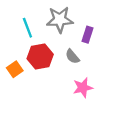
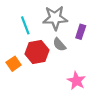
gray semicircle: (72, 56) -> (59, 45), moved
pink star: (83, 88) -> (76, 81), turned -30

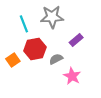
purple rectangle: (81, 32) -> (76, 40), moved, turned 32
gray semicircle: (59, 45) -> (56, 59), moved, turned 104

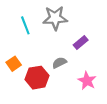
red hexagon: (35, 49) -> (37, 78), moved
pink star: (72, 76) -> (87, 81), moved

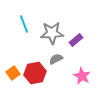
gray star: (55, 18) -> (52, 33), moved
orange square: (14, 64) -> (13, 73), moved

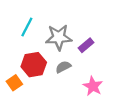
cyan line: (24, 24) -> (27, 27), turned 48
red hexagon: (35, 73) -> (34, 65), moved

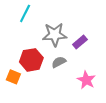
cyan line: (27, 27) -> (25, 13), moved
orange square: (14, 83) -> (13, 77), turned -32

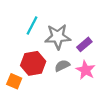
cyan line: (25, 13) -> (32, 26), moved
pink star: (86, 80) -> (86, 70), moved

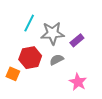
pink star: (86, 70) -> (78, 82), moved

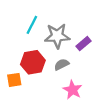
orange square: (13, 74) -> (14, 80), turned -32
pink star: (78, 82) -> (73, 90), moved

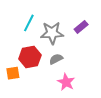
purple rectangle: (84, 44) -> (81, 27), moved

